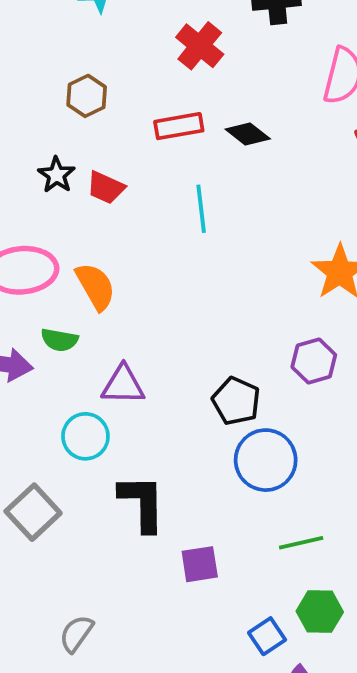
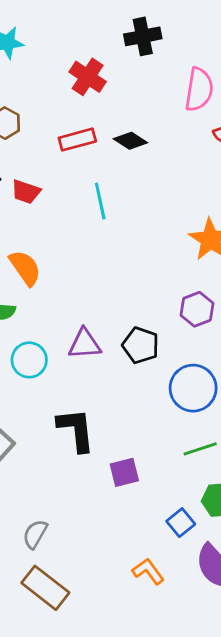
purple triangle: (123, 385) -> (85, 344), moved
cyan circle: (85, 436) -> (29, 360), moved
blue circle: (266, 460) -> (193, 388), moved

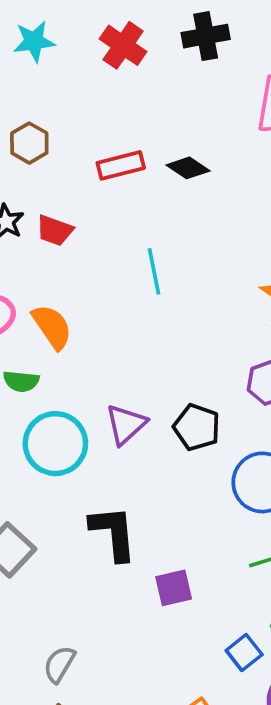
red cross: (88, 77) -> (123, 45), moved
cyan line: (100, 201) -> (154, 271), moved
purple triangle: (85, 344) -> (126, 424), turned -39
cyan circle: (29, 360) -> (55, 444), size x1.4

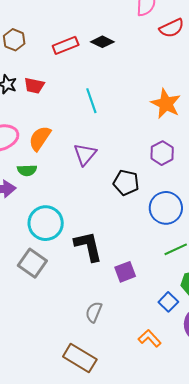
orange semicircle: (52, 327) -> (40, 138), turned -104
purple triangle: (126, 424) -> (85, 154), moved
cyan circle: (55, 444) -> (46, 223), moved
gray semicircle: (59, 664) -> (94, 312), moved

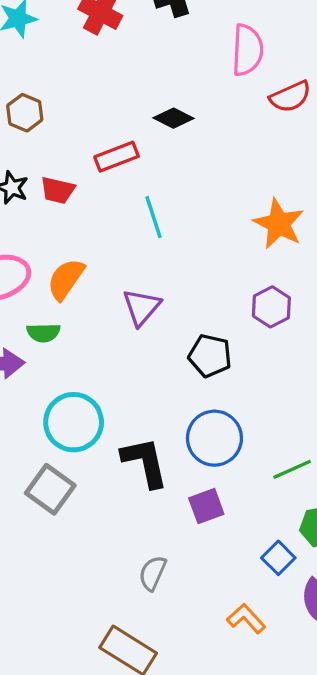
red rectangle: (66, 45) -> (117, 157), moved
blue circle: (166, 208) -> (214, 438), moved

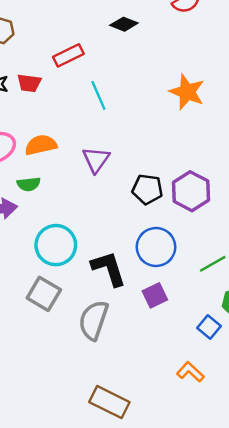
black diamond: (173, 118) -> (124, 24), moved
orange semicircle: (66, 279) -> (41, 145), turned 48
purple hexagon: (271, 307) -> (191, 191), moved, size x1.4
gray semicircle: (153, 573) -> (93, 320), moved, size x1.6

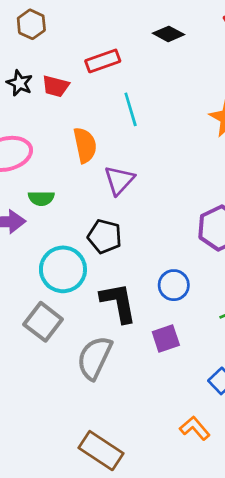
orange semicircle: (41, 145) -> (85, 145), moved, turned 84
black pentagon: (147, 189) -> (105, 236), moved
blue circle: (156, 247) -> (174, 285), size x0.7

